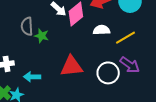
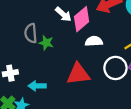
white semicircle: (102, 30) -> (94, 41), moved
white circle: (108, 73) -> (115, 68), moved

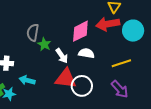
white arrow: (63, 14) -> (62, 56), moved
white circle: (115, 68) -> (82, 86), moved

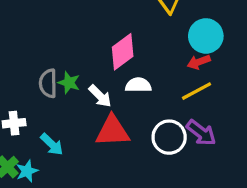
red arrow: (108, 24) -> (199, 62), moved, size x0.6
gray semicircle: (33, 33) -> (48, 83), moved
cyan arrow: (27, 80) -> (52, 144), turned -140
white circle: (82, 86) -> (169, 137), moved

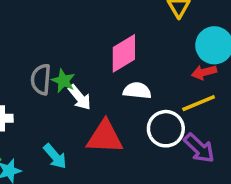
white arrow: (100, 96) -> (80, 97), moved
white circle: (169, 137) -> (166, 129), moved
cyan arrow: (52, 144) -> (55, 156), moved

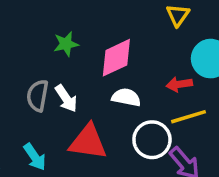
red arrow: (204, 72) -> (179, 84), moved
gray semicircle: (41, 79) -> (38, 96), moved
green star: (63, 81) -> (66, 44), moved, turned 30

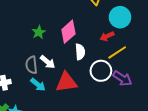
white semicircle: (126, 97) -> (80, 52), turned 91
cyan arrow: (35, 157) -> (38, 85), moved

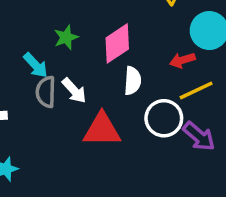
cyan arrow: (38, 85) -> (36, 65), moved

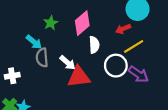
white arrow: (74, 90) -> (68, 63), moved

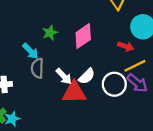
red arrow: (123, 29) -> (126, 46), turned -144
white semicircle: (94, 45) -> (87, 76), moved, turned 42
purple arrow: (138, 74) -> (137, 83), moved

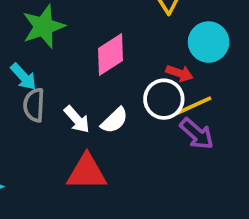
green star: (50, 33) -> (44, 26), moved, size x1.6
white circle: (114, 84) -> (164, 99), moved
red triangle: (74, 92) -> (87, 172), moved

